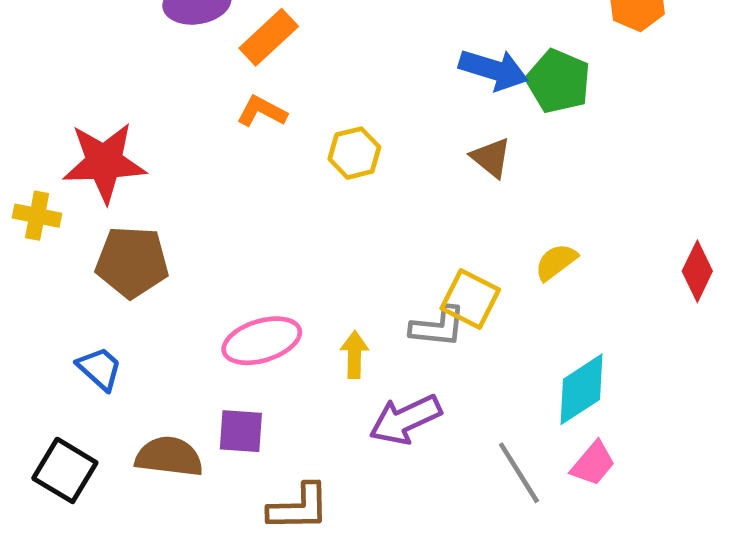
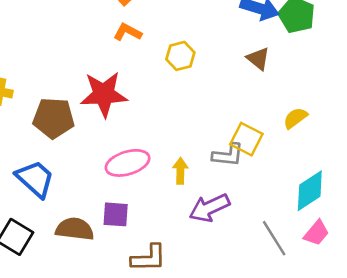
red star: (104, 162) -> (104, 94), moved
blue trapezoid: (100, 369) -> (35, 179), size x1.5

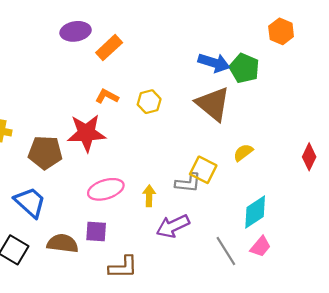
orange L-shape: (128, 32) -> (107, 96), moved
brown triangle: (258, 59) -> (213, 104), size x1.8

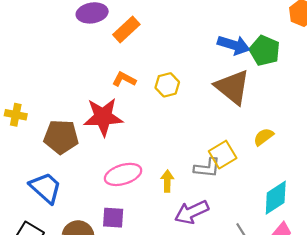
yellow square: (203, 170) -> (223, 155), turned 32

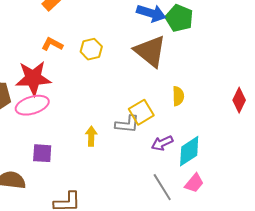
yellow semicircle: (264, 137) -> (178, 96), turned 126
pink ellipse: (123, 174) -> (32, 105), moved
purple arrow: (192, 212) -> (162, 143), moved, size x0.7
purple square: (113, 218) -> (42, 153), moved

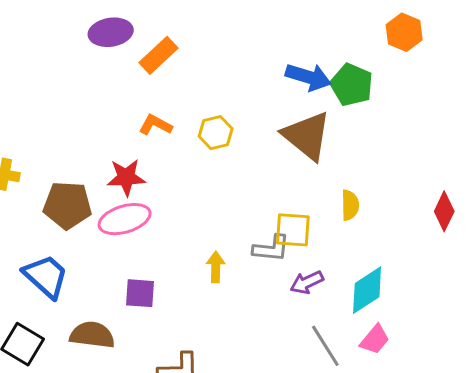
red star: (33, 78) -> (126, 177), size x0.7
yellow square: (141, 112) -> (293, 230), turned 35
purple arrow: (162, 143) -> (307, 282), moved

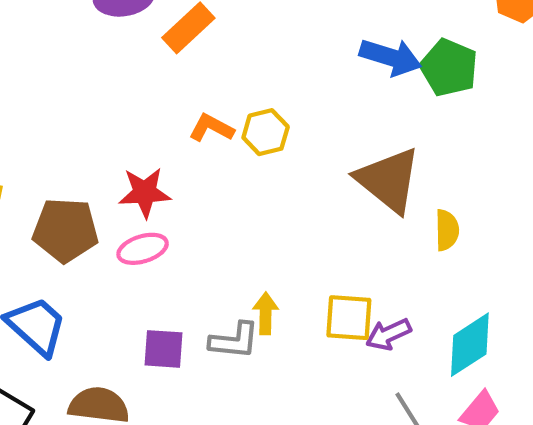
orange L-shape: (155, 125) -> (211, 128), moved
brown triangle: (307, 136) -> (389, 180), moved
pink ellipse: (125, 219) -> (143, 249), size x0.7
yellow square: (293, 230) -> (349, 318), moved
gray L-shape: (271, 248) -> (234, 341), moved

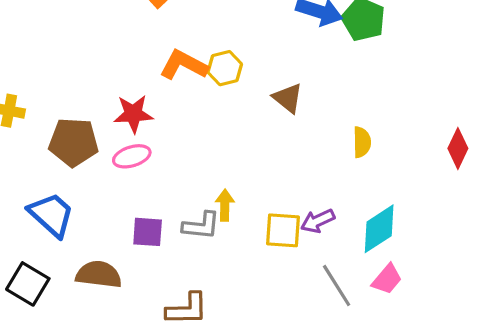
orange L-shape: (211, 128) -> (184, 65), size x1.4
brown triangle: (389, 180) -> (288, 98), moved, size x0.6
yellow square: (349, 318) -> (283, 230), moved

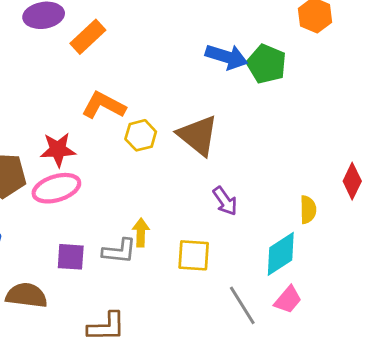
yellow hexagon: (225, 68) -> (141, 135), moved
brown triangle: (288, 98) -> (198, 135), size x1.5
yellow semicircle: (362, 142) -> (308, 210), moved
pink ellipse: (132, 156) -> (56, 188), size x1.4
purple arrow: (318, 221) -> (225, 201), moved, turned -100

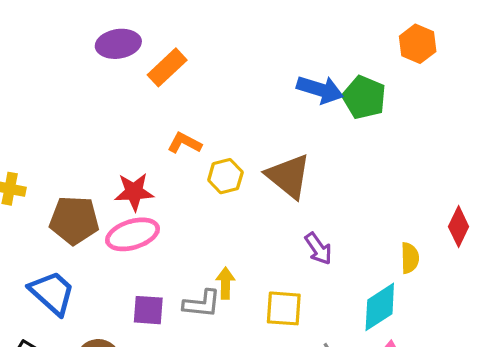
orange L-shape: (104, 105) -> (184, 143), size x0.7

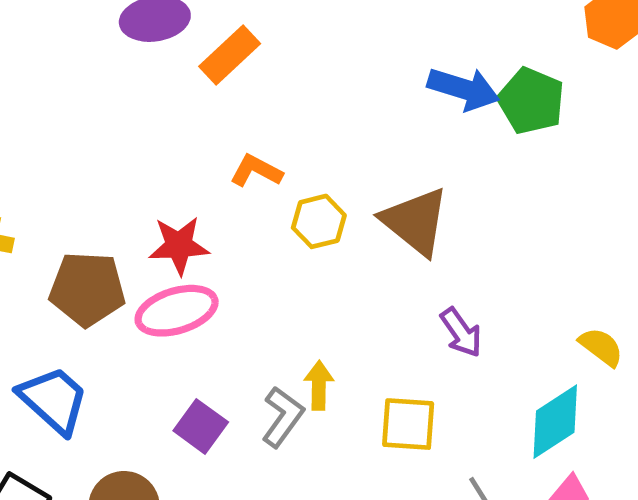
yellow semicircle: (410, 258) -> (601, 347), turned -52
gray L-shape: (202, 304) -> (283, 417), turned -60
purple square: (148, 310) -> (201, 426), turned 32

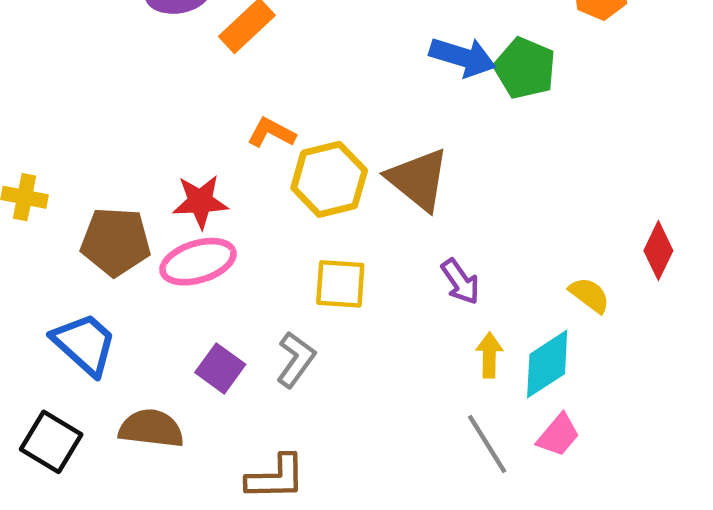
yellow hexagon: (319, 221) -> (329, 179), size x1.5
yellow arrow: (319, 385) -> (489, 355), moved
yellow square: (408, 424) -> (340, 284), moved

